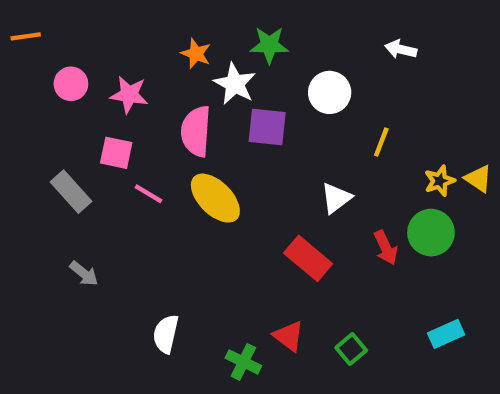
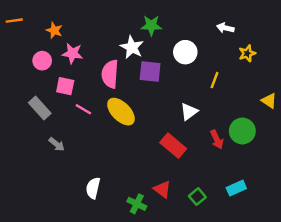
orange star: (196, 54) -> (54, 30), moved
pink circle: (71, 84) -> (42, 61), moved
yellow star: (440, 181) -> (247, 53), moved
gray arrow: (84, 274) -> (57, 144), moved
cyan rectangle: (446, 334) -> (236, 188), moved

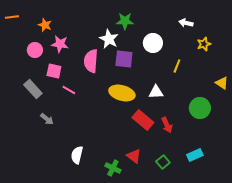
yellow ellipse: (121, 112) -> (122, 93), moved, turned -30
white triangle: (189, 112) -> (156, 92), turned 35
red arrow: (217, 140) -> (167, 125), moved

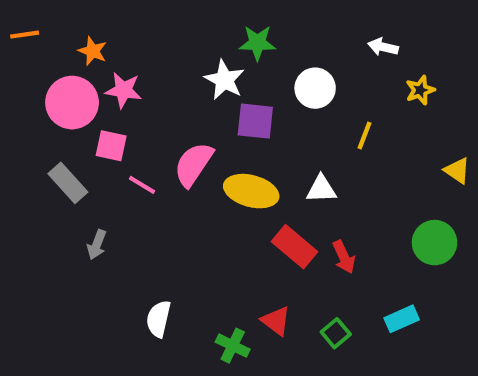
pink circle: (35, 50) -> (72, 103), size x1.6
pink semicircle: (91, 61) -> (194, 164), moved, turned 30
green circle: (200, 108) -> (435, 243), moved
gray arrow: (47, 119) -> (97, 245), turned 72

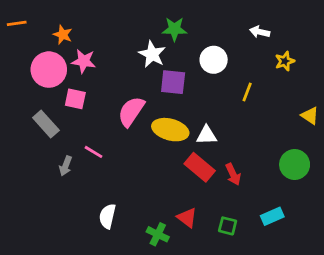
pink line: (142, 185) -> (93, 152), moved
white triangle: (321, 189) -> (207, 135), moved
green square: (336, 333) -> (228, 226), turned -36

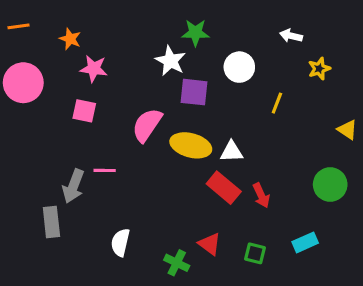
pink circle: (49, 70) -> (23, 83), moved
gray rectangle: (46, 124) -> (51, 222), moved, turned 36
pink line: (93, 152) -> (105, 170), turned -30
gray arrow: (66, 166) -> (73, 186), size x1.5

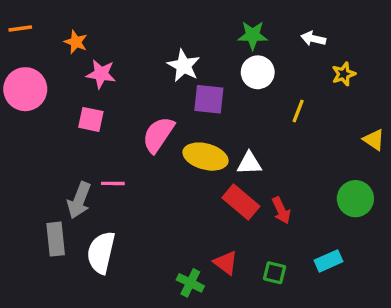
green star: (195, 33) -> (253, 35), moved
white semicircle: (120, 242) -> (101, 253), moved, size x1.4

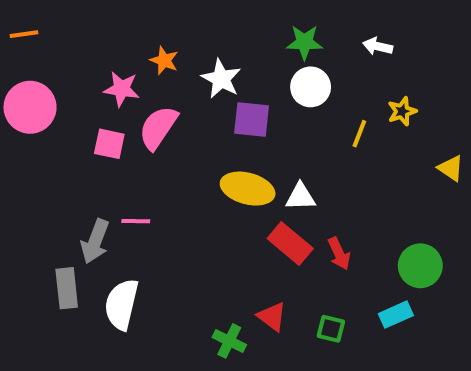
orange star: (76, 42) -> (164, 60), moved
yellow star: (344, 74) -> (402, 111), moved
pink semicircle: (158, 135) -> (158, 128), moved
green circle: (355, 199) -> (420, 266), moved

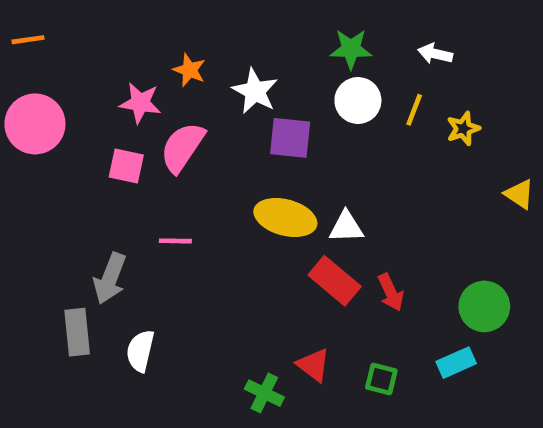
yellow line: (359, 134) -> (414, 110), moved
pink line: (136, 221) -> (175, 241), moved
white semicircle: (122, 304) -> (140, 351), size x0.7

